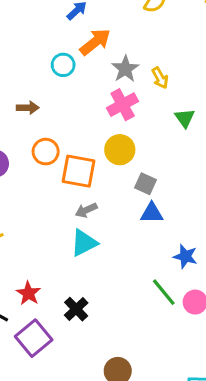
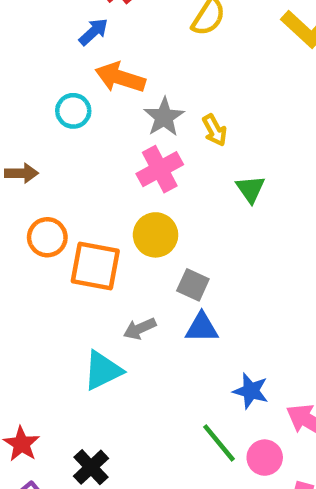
orange arrow: (95, 42) -> (120, 78), turned -124
gray arrow: (86, 210) -> (140, 329), moved

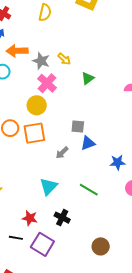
green triangle: (250, 189) -> (88, 78), turned 48
yellow circle: (156, 235) -> (37, 105), moved
cyan triangle: (103, 371) -> (49, 186), moved
green line: (219, 443) -> (89, 190), moved

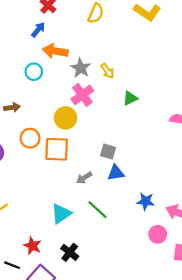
green line: (89, 190) -> (97, 210), moved

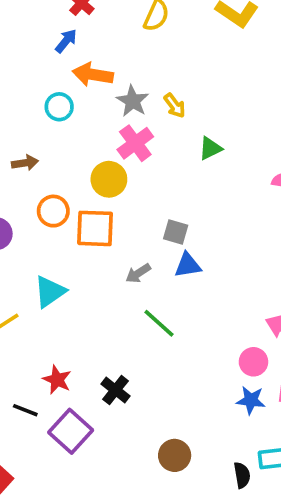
blue star: (146, 201) -> (251, 400), moved
cyan triangle: (61, 214) -> (50, 292), moved

